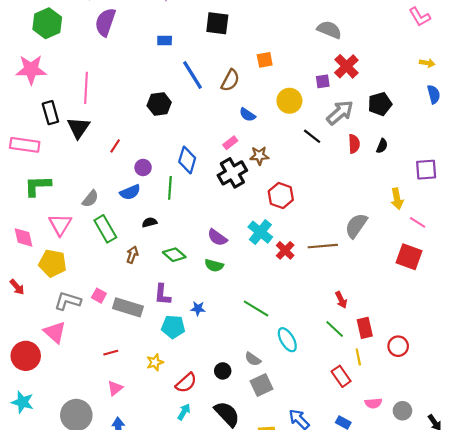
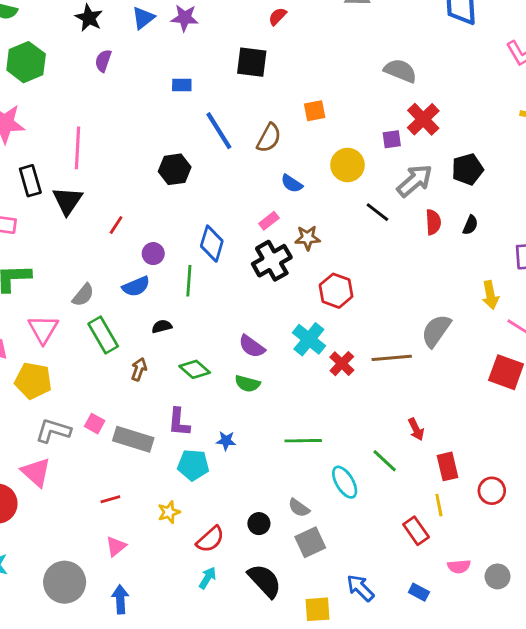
purple semicircle: (105, 22) -> (103, 61), size x0.6
green line: (256, 308) -> (303, 441), turned -32
green line: (335, 329) -> (385, 461), moved

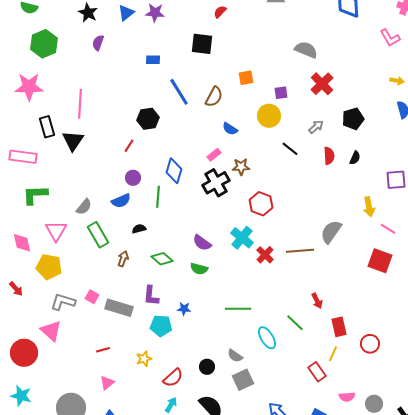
purple square: (392, 139) -> (281, 93), moved
gray arrow: (415, 181) -> (316, 127), size x0.6
red line: (116, 225) -> (129, 146), moved
yellow line: (439, 505) -> (333, 354), turned 35

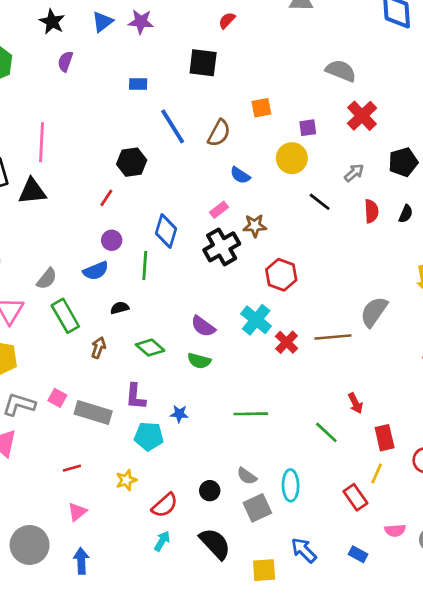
black triangle: (73, 141) -> (32, 191), turned 50
cyan ellipse: (267, 338) -> (291, 485), moved, turned 30

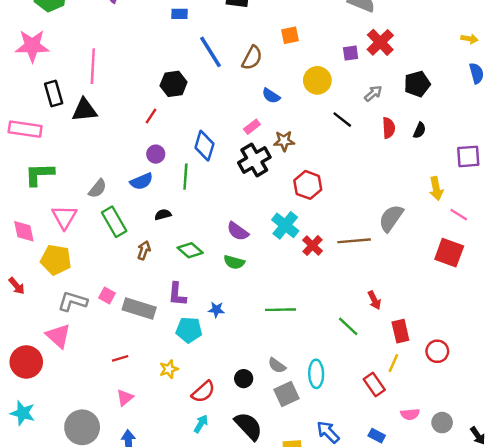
purple square: (308, 128) -> (351, 53), moved

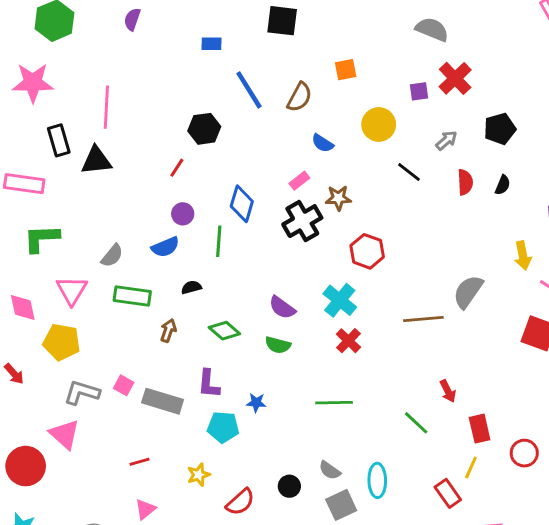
green rectangle: (114, 222) -> (132, 296), turned -52
red cross: (313, 246) -> (348, 341), moved

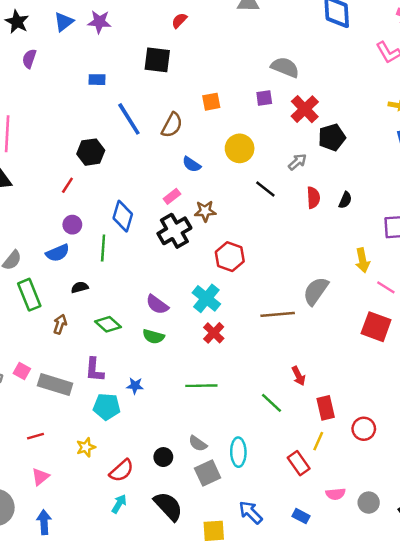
purple square: (419, 91) -> (264, 98), moved
black pentagon: (500, 129) -> (332, 137), moved
green rectangle: (132, 296) -> (29, 295), turned 60

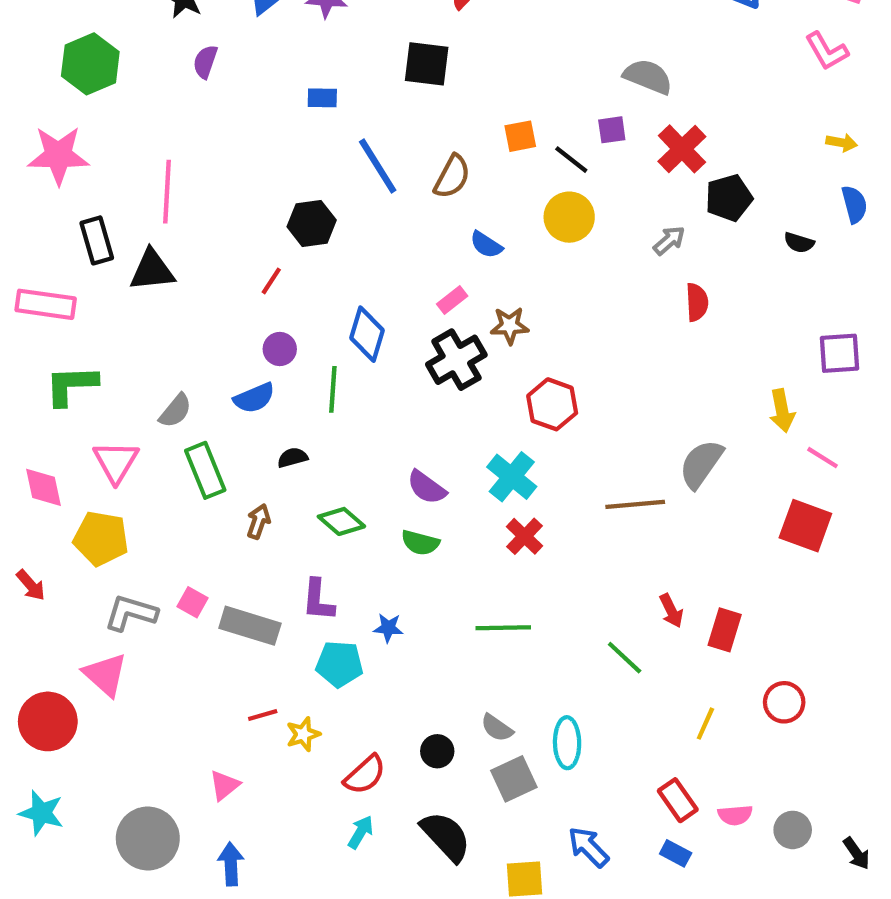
black line: (265, 189) -> (571, 160), moved
black semicircle: (345, 200) -> (799, 243), moved, turned 84
red rectangle: (326, 408) -> (725, 630), moved, turned 30
red line: (35, 436) -> (263, 715), moved
red rectangle: (299, 463) -> (678, 800), moved

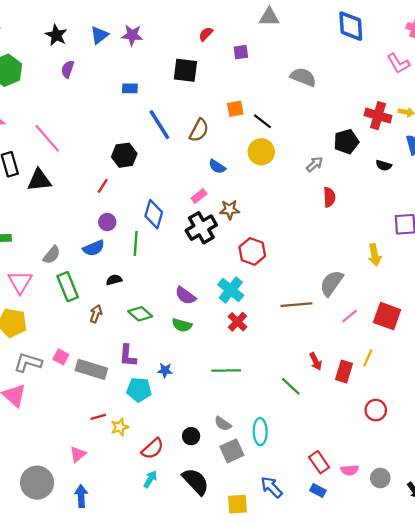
purple square: (612, 130) -> (241, 52), moved
red cross: (682, 149) -> (378, 116), moved, turned -30
pink line: (167, 192) -> (47, 138), turned -44
pink line: (822, 458) -> (350, 316), moved, turned -72
yellow line: (705, 724) -> (368, 358), moved

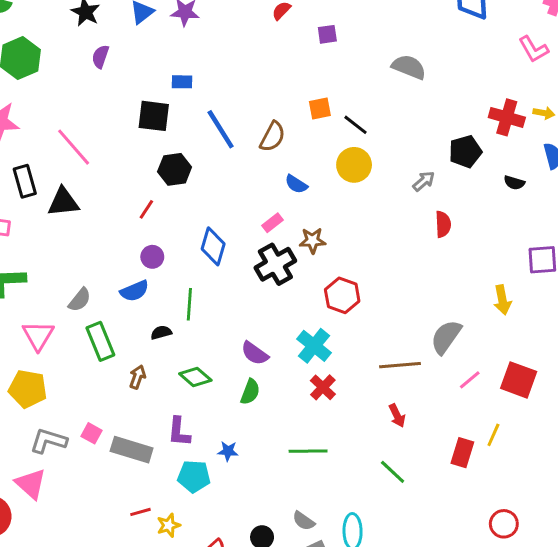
black square: (185, 70) -> (154, 116), moved
green line: (136, 244) -> (189, 304), moved
green semicircle: (182, 325) -> (250, 392), turned -84
red arrow: (316, 361) -> (397, 416), moved
red circle: (376, 410) -> (504, 524), moved

